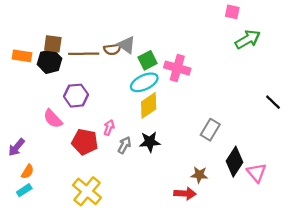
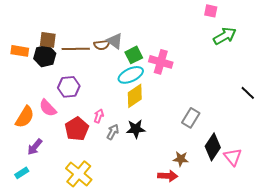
red pentagon: (85, 142) -> (77, 129), turned 30
purple arrow: (17, 147) -> (35, 147), moved
orange semicircle: (28, 172) -> (25, 117), moved, size x1.6

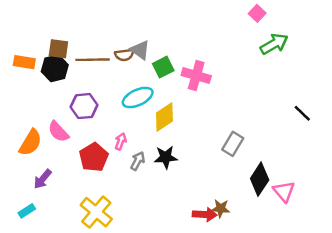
pink square: (211, 11) -> (257, 13), turned 32
cyan ellipse: (131, 75) -> (138, 97), moved
brown star: (181, 159) -> (221, 208), moved

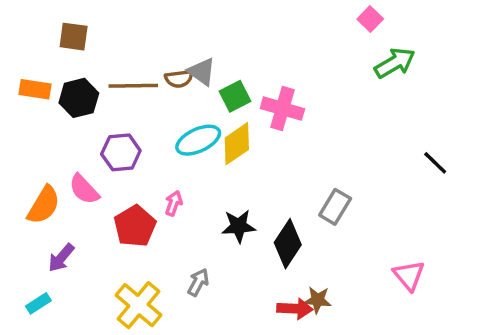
brown square: (58, 49) -> (74, 37), moved
yellow diamond: (164, 117) -> (237, 144), moved
gray arrow: (138, 161) -> (198, 282), moved
black diamond: (260, 179) -> (288, 244), moved

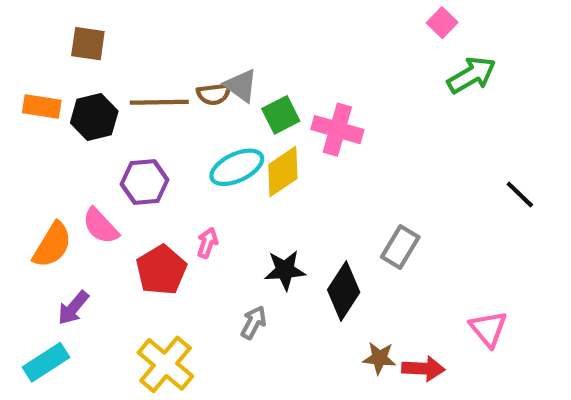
gray arrow: (198, 282) -> (254, 322), moved
cyan rectangle: (38, 303) -> (46, 362), size x1.5
red arrow: (295, 309) -> (423, 369), moved

